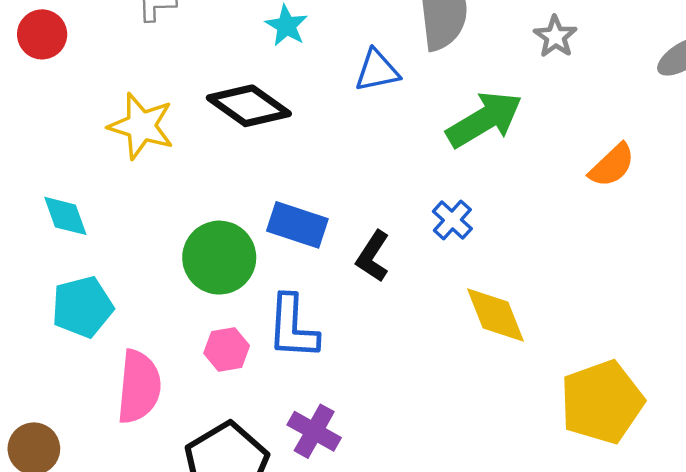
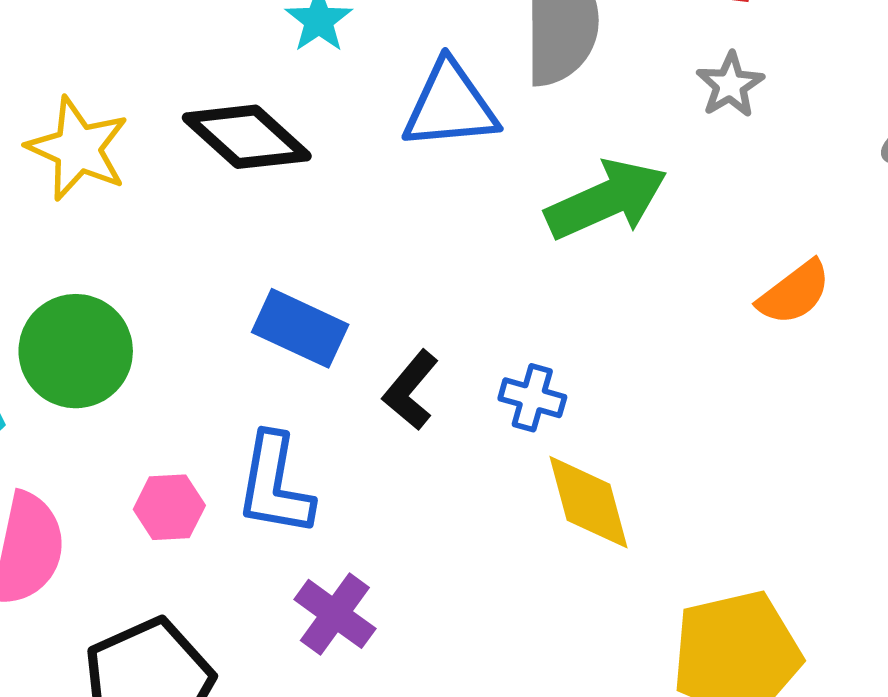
blue triangle: (377, 71) -> (450, 105), size x1.4
blue cross: (452, 220) -> (532, 398), moved, turned -33
green circle: (219, 258) -> (76, 351), moved
purple cross: (314, 431) -> (335, 614), moved

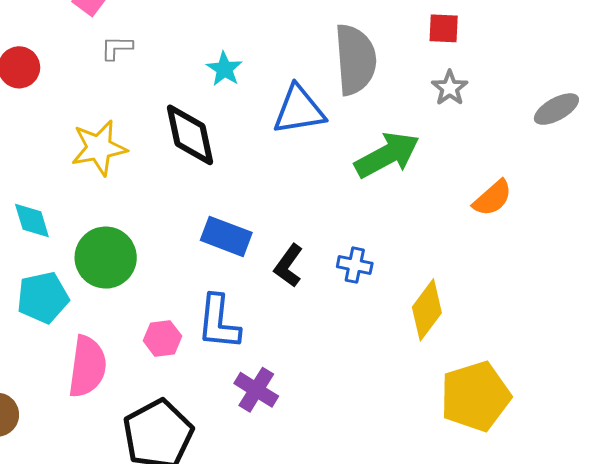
black diamond: (247, 137) -> (190, 135), turned 40
yellow star: (78, 149) -> (99, 148), turned -30
yellow diamond: (588, 502) -> (427, 310), moved, turned 56

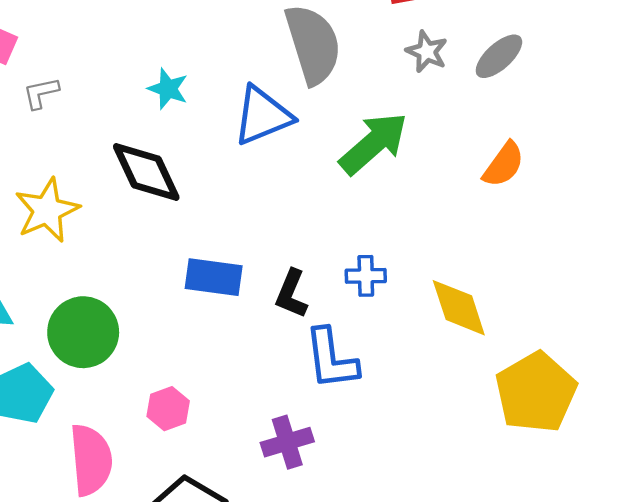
gray ellipse: (556, 109) -> (499, 56), moved
yellow diamond: (427, 310) -> (459, 308), turned -42
blue L-shape: (219, 322) -> (331, 359), moved
purple cross: (256, 390) -> (287, 442), turned -36

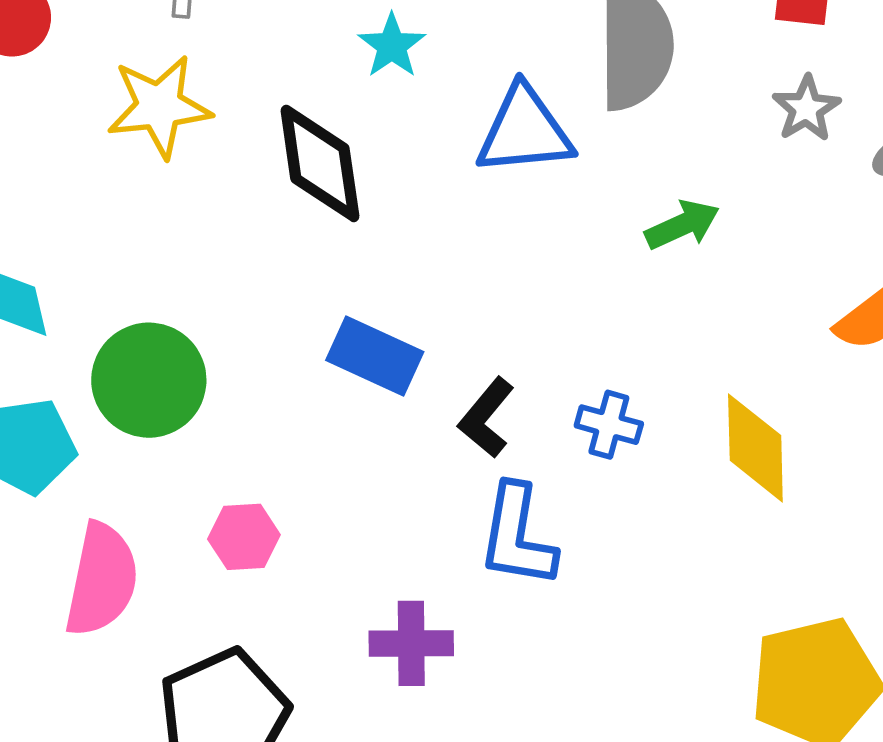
green arrow: (374, 143) -> (682, 225), size x0.6
yellow star: (47, 210) -> (159, 106), moved
yellow diamond: (459, 308) -> (755, 448), moved

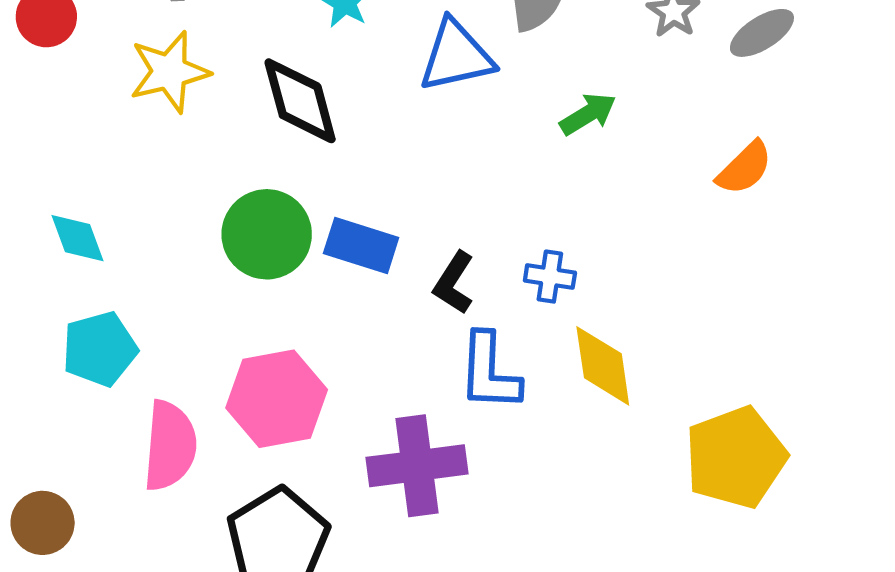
green circle: (149, 380) -> (267, 234), moved
yellow diamond: (755, 448) -> (603, 366), moved
pink hexagon: (244, 537) -> (277, 399), size x1.8
purple cross: (411, 643) -> (417, 466), size x1.5

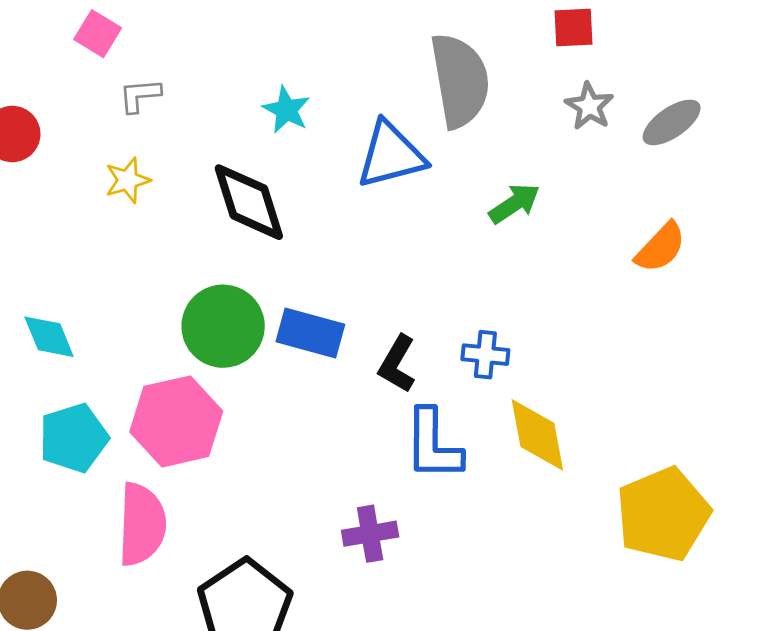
yellow star: (169, 72) -> (128, 180), size x0.6
pink hexagon: (277, 399) -> (176, 421), moved
purple cross: (417, 466) -> (370, 534), size x0.6

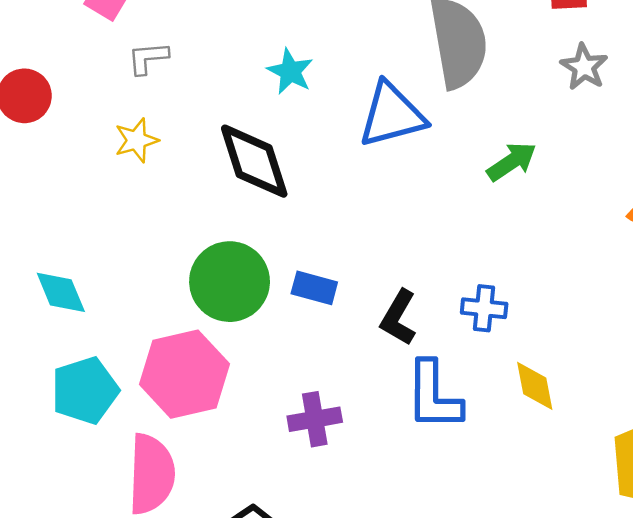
blue rectangle: (310, 333) -> (314, 288), size x0.7
yellow diamond: (537, 435) -> (535, 386), size x0.7
purple cross: (370, 534) -> (315, 419), moved

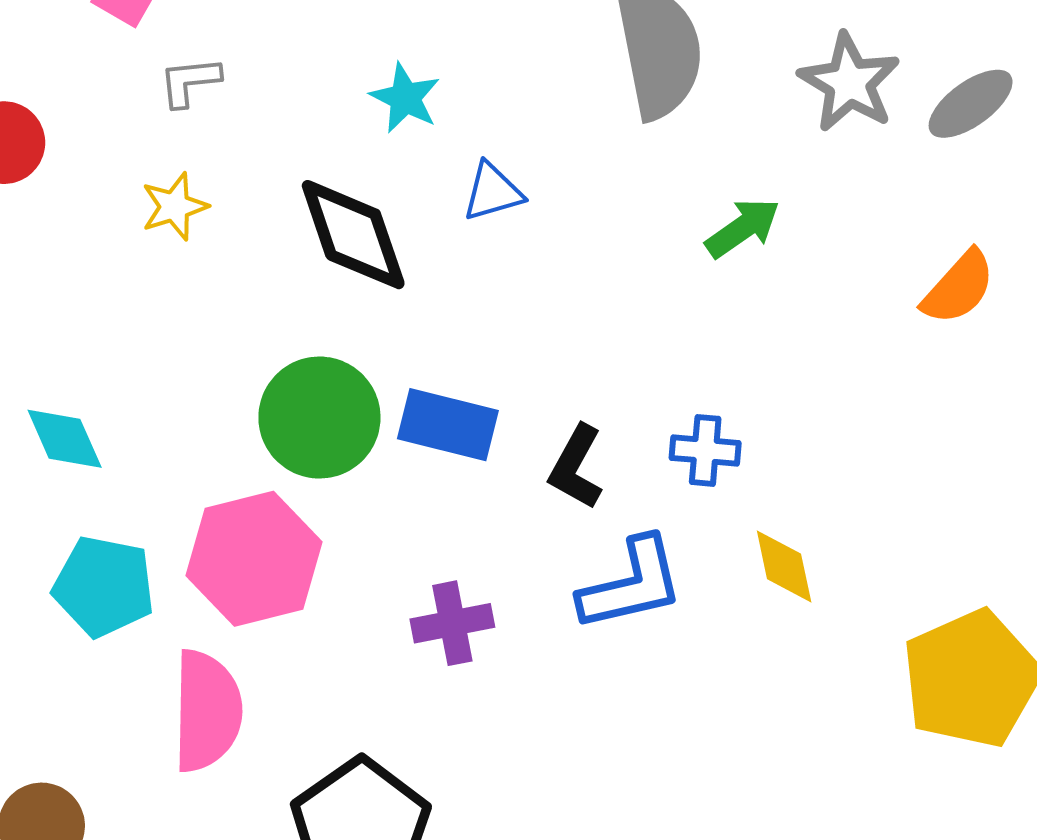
gray star: (584, 67) -> (849, 83), size x1.4
blue triangle: (392, 115) -> (493, 192), moved, size x0.6
blue rectangle: (314, 288) -> (448, 425), size x1.4
cyan pentagon: (85, 390) -> (104, 586), turned 30
blue L-shape: (434, 396) -> (631, 584), turned -102

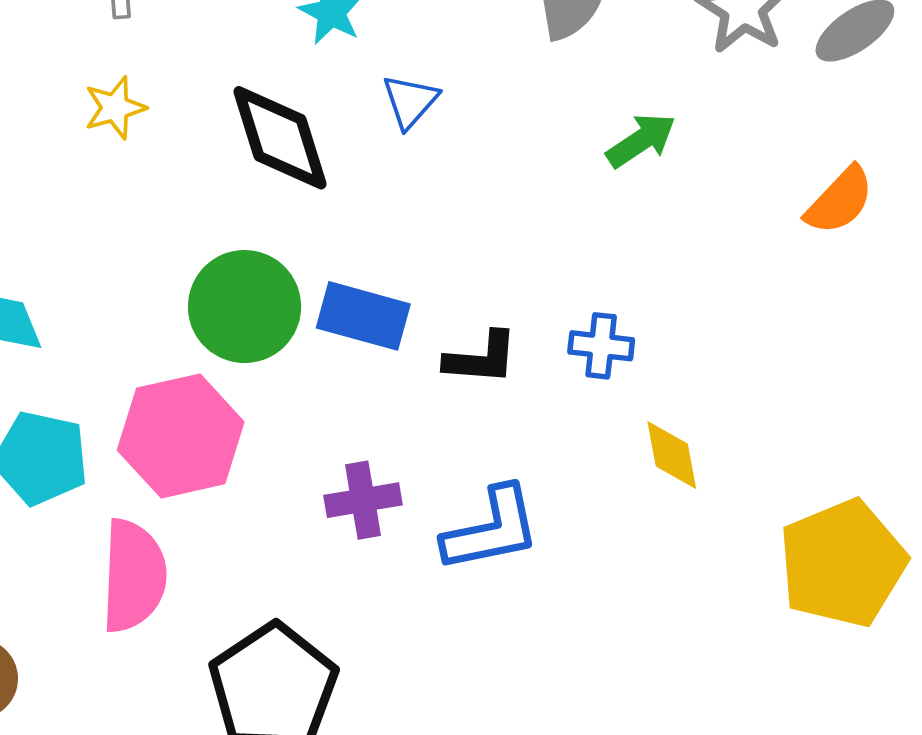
blue triangle: (493, 192) -> (410, 101), turned -34
black L-shape: (576, 467) -> (481, 358), turned -116
blue L-shape: (631, 584) -> (491, 529), moved

